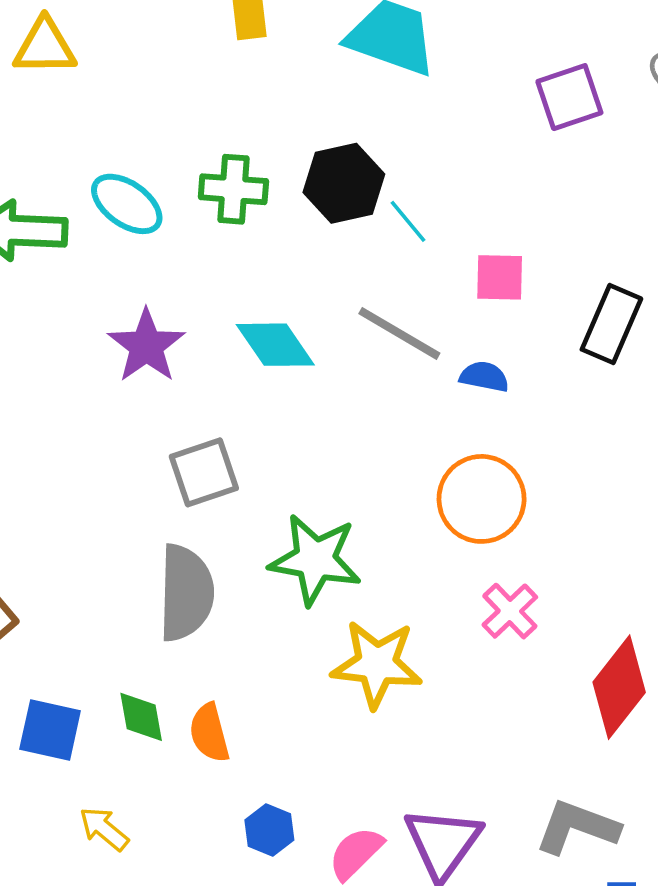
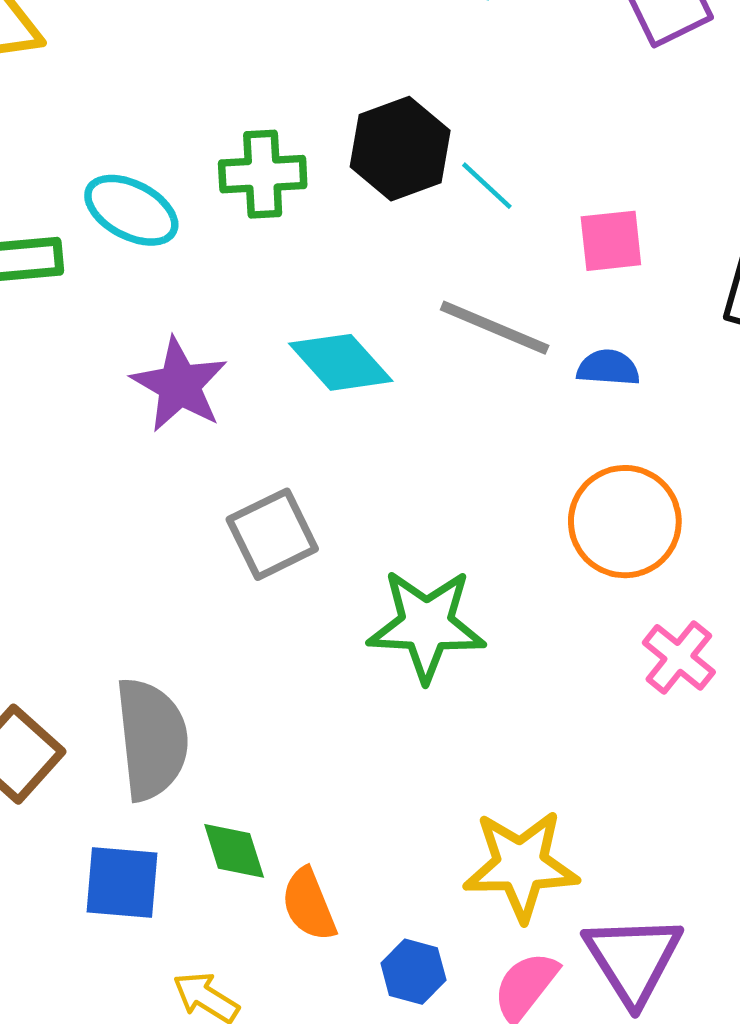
gray semicircle: (186, 593) -> (152, 739), moved
yellow star: (377, 664) -> (521, 865), moved
orange semicircle: (209, 733) -> (309, 905), moved

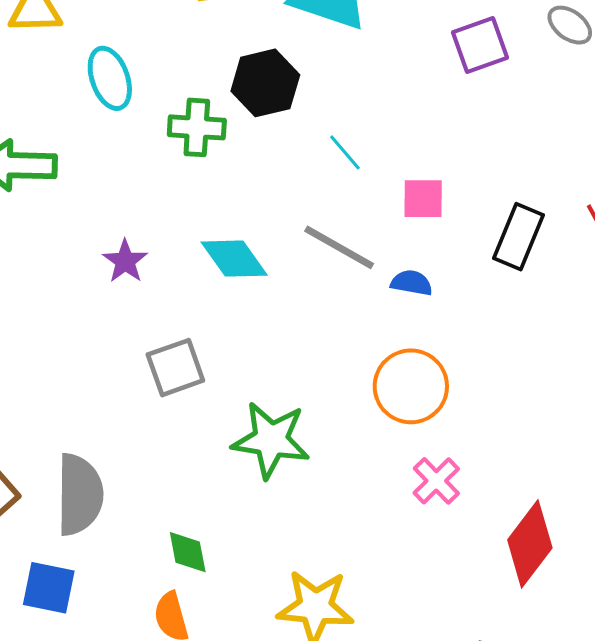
black hexagon: (400, 149) -> (265, 83), moved
cyan ellipse: (131, 210) -> (110, 78), moved, turned 36
purple star: (179, 385) -> (125, 261), size x0.7
green diamond: (234, 851) -> (188, 552), moved

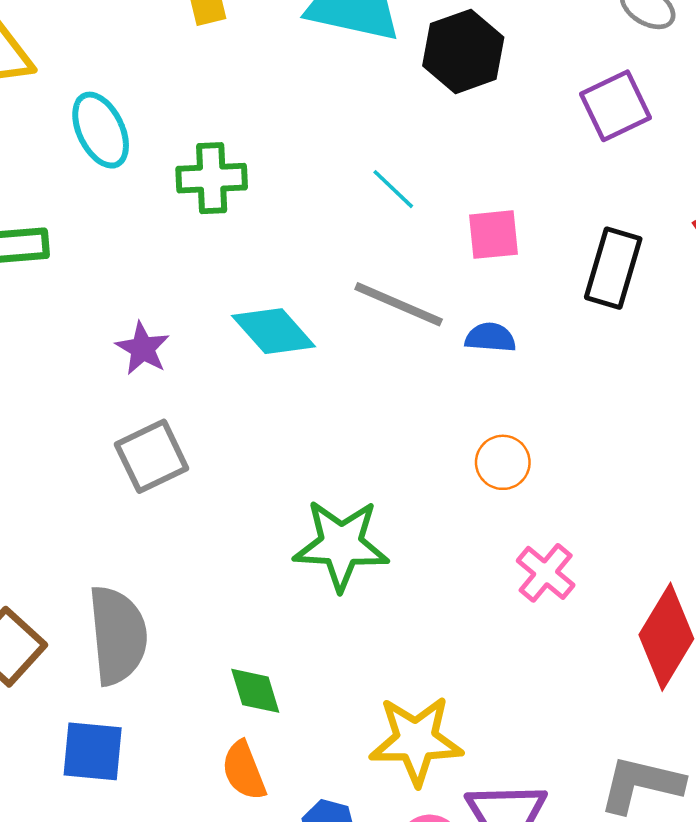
purple square: (480, 45) -> (616, 106), moved
black hexagon: (265, 83) -> (463, 51), moved
gray square: (175, 368) -> (152, 456), moved
orange circle: (411, 386) -> (503, 462), size x0.6

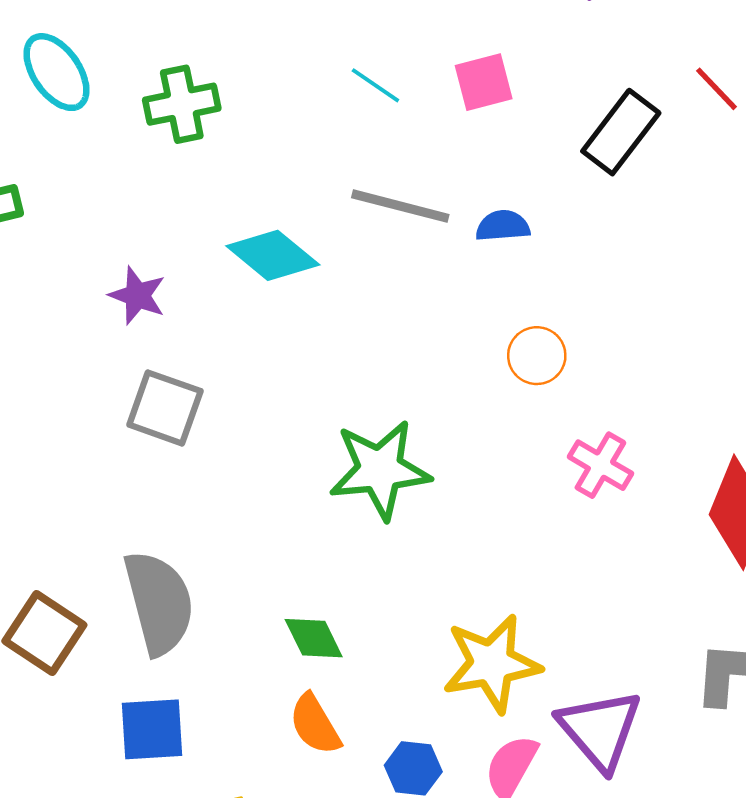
pink square: (493, 235) -> (484, 82), moved
black rectangle: (613, 268) -> (621, 132), turned 30
gray square: (152, 456) -> (165, 408), turned -36

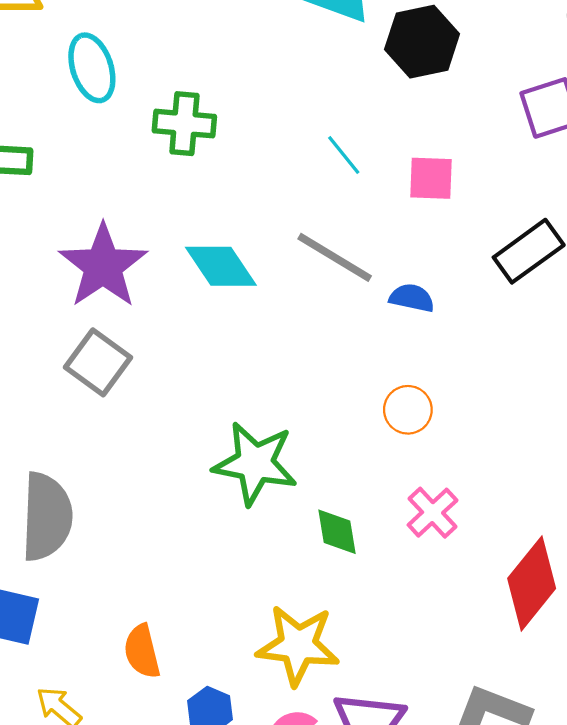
purple star: (137, 296) -> (103, 266), size x1.8
green diamond: (314, 638) -> (337, 532), moved

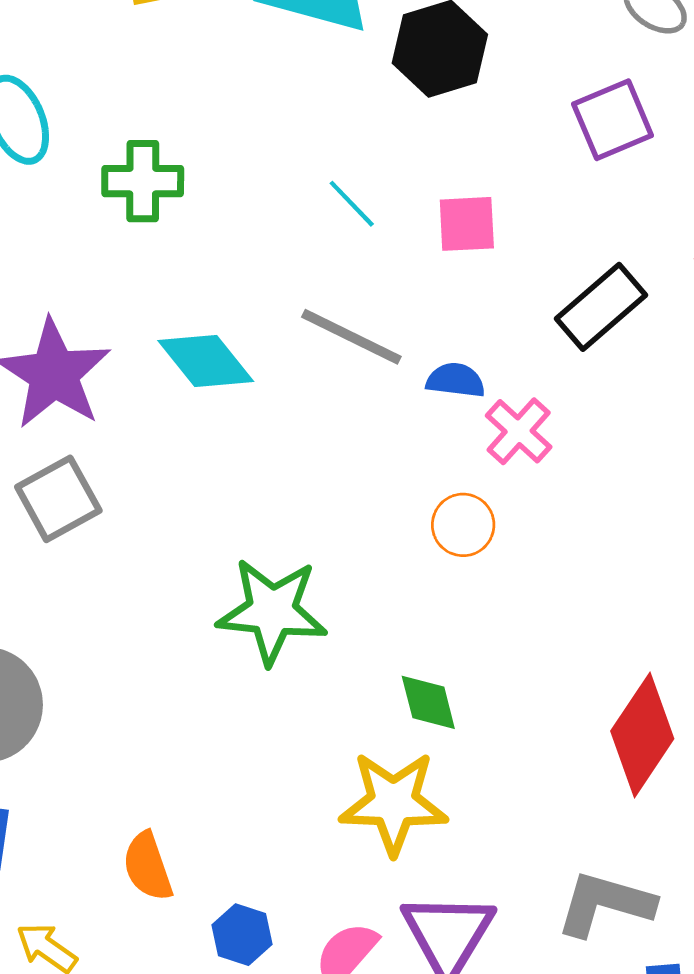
gray square: (98, 362) -> (58, 499), turned 30
pink cross: (433, 513) -> (519, 431), moved
green diamond: (337, 532) -> (428, 702), moved
yellow star: (298, 645) -> (393, 803), moved

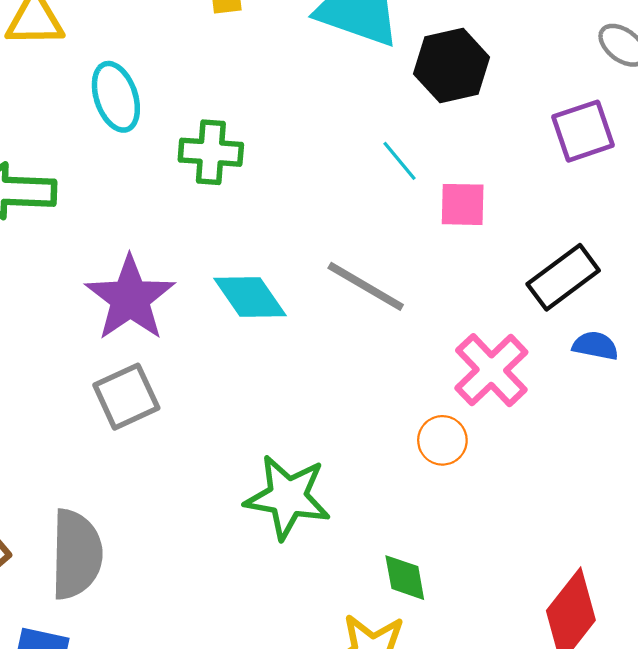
cyan line: (352, 204) -> (399, 161), moved
blue semicircle: (456, 380) -> (595, 346), moved
pink cross: (519, 431) -> (491, 370), size x1.4

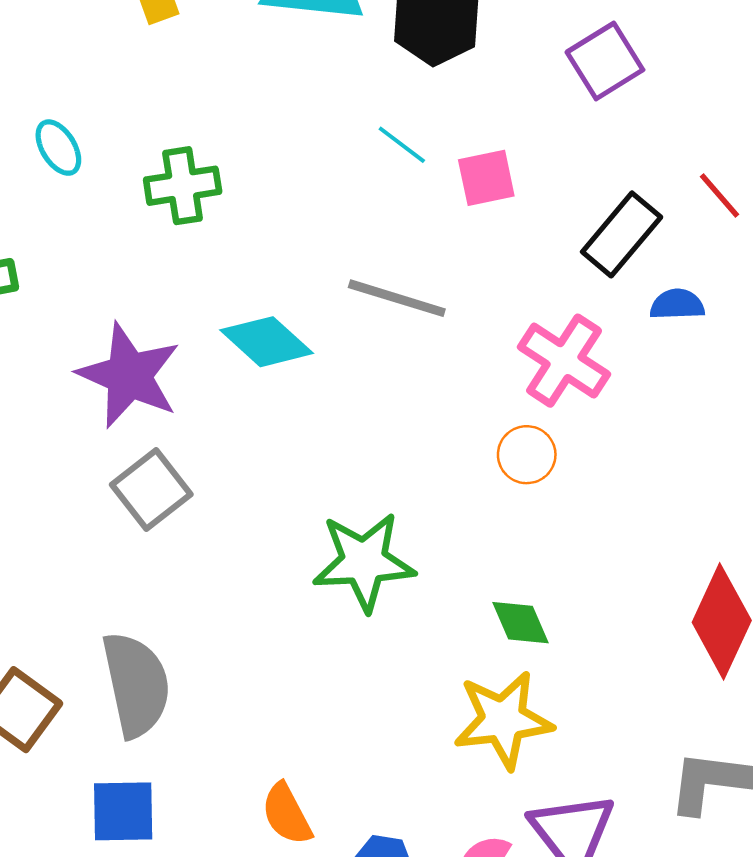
cyan ellipse: (116, 97) -> (58, 148), size x0.7

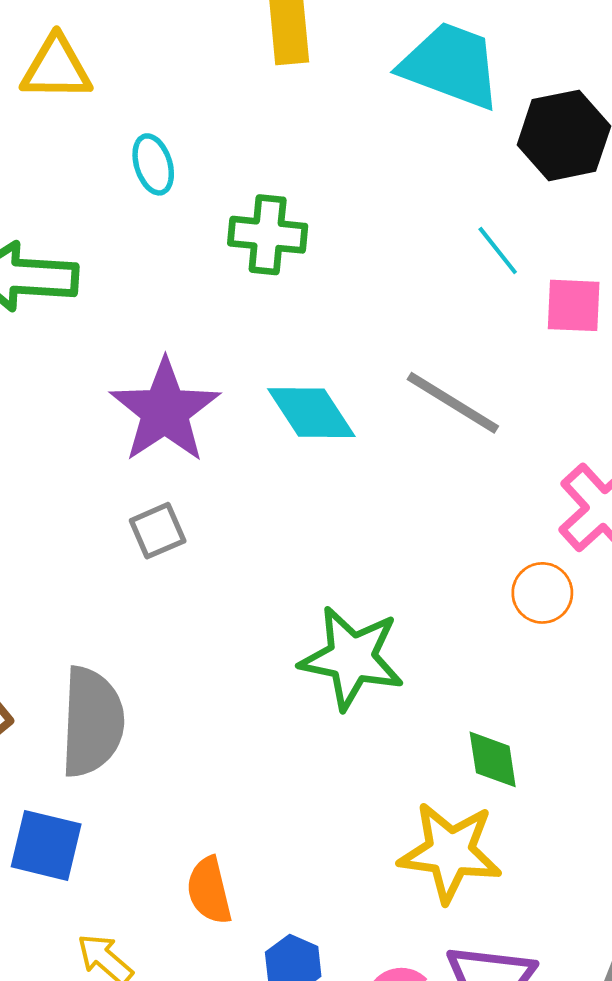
gray square: (151, 490) -> (158, 531), size x0.7

